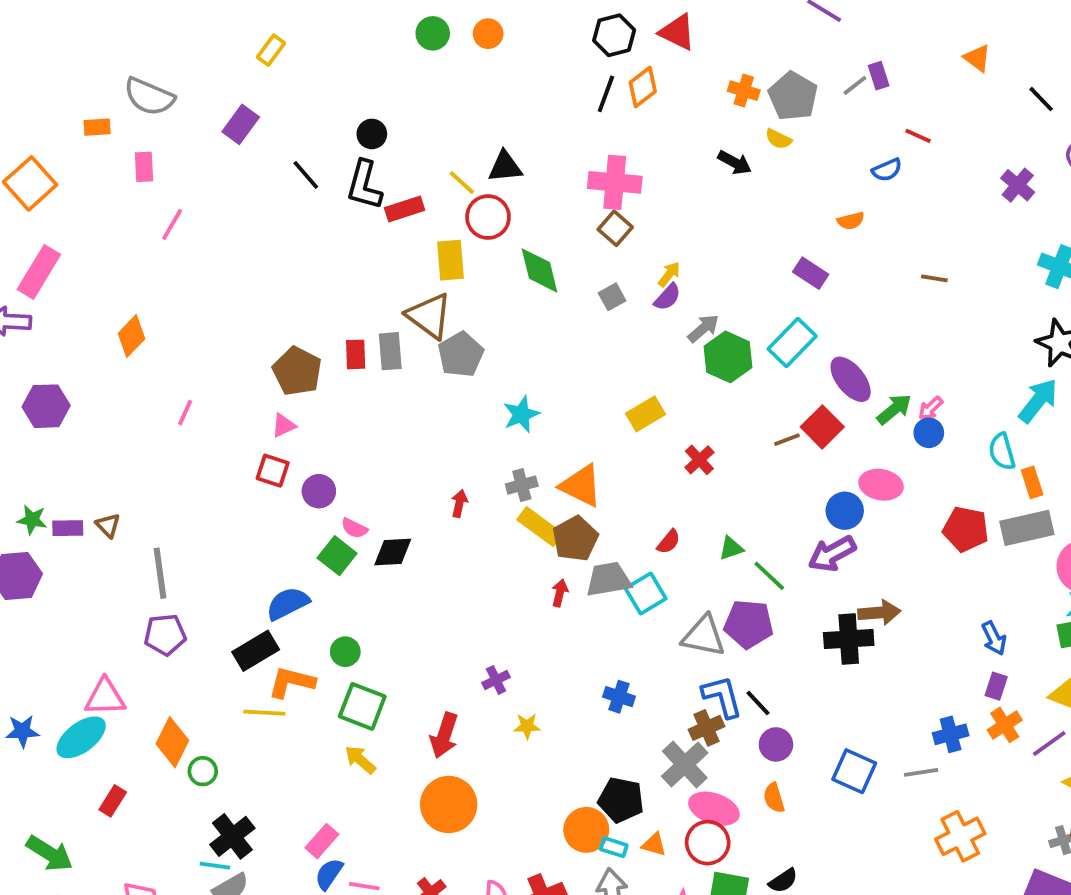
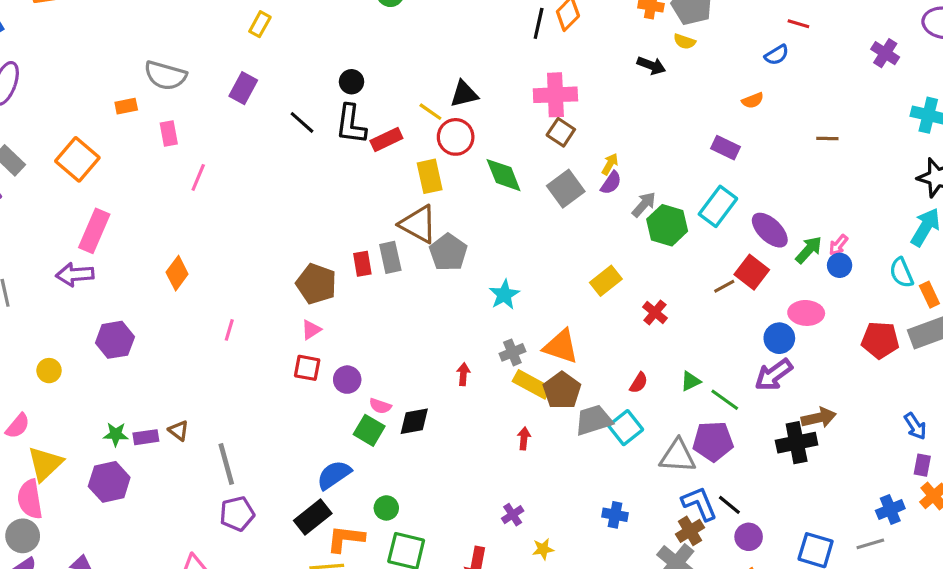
gray square: (612, 297) -> (566, 189), size x1.6
red arrow: (560, 593) -> (524, 438), moved

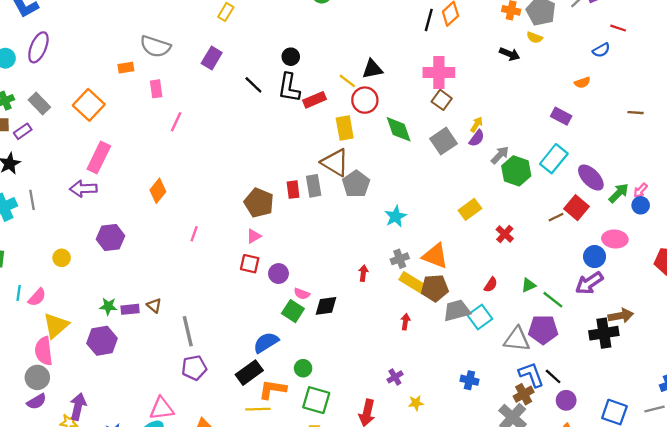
brown pentagon: (562, 390) -> (435, 288), turned 30

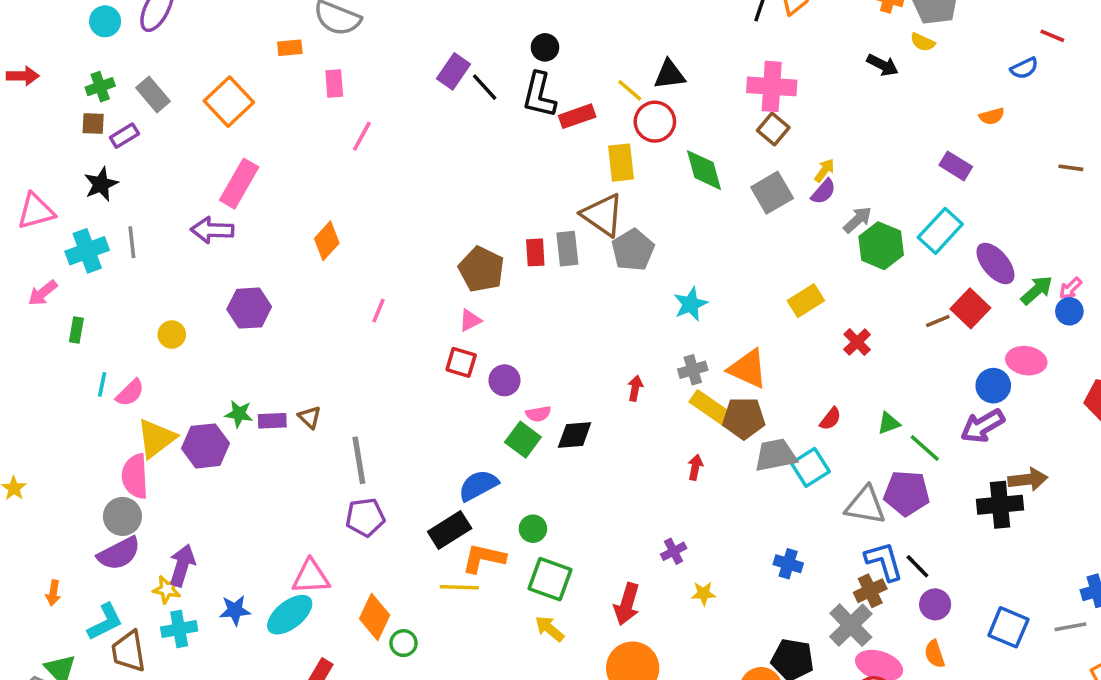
purple rectangle: (212, 58) -> (453, 71), moved
pink semicircle: (302, 294) -> (538, 414), turned -35
purple hexagon: (102, 341) -> (206, 446), moved
purple semicircle: (37, 402) -> (119, 553), size x1.4

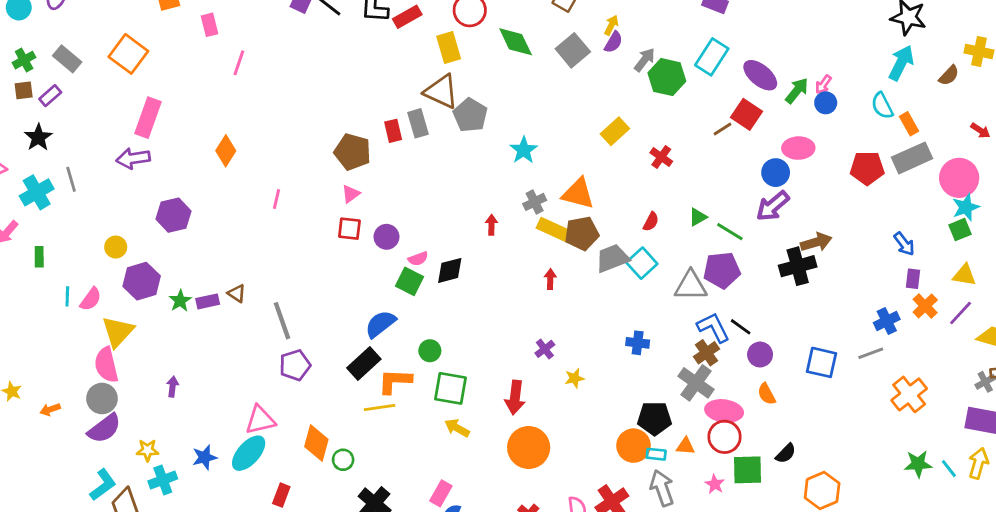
green star: (239, 414) -> (180, 301), turned -30
purple hexagon: (206, 446) -> (142, 281), moved
purple arrow: (182, 565) -> (172, 387), moved, size x0.6
orange arrow: (53, 593) -> (50, 409), moved, turned 72

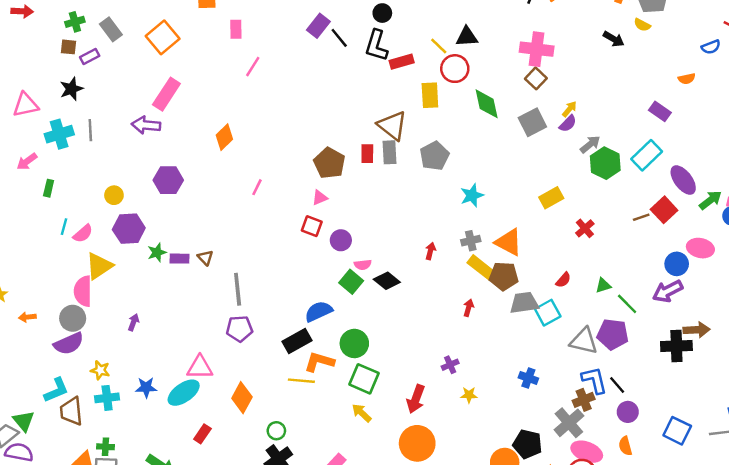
brown triangle: (441, 92) -> (392, 126), moved
black diamond: (450, 270) -> (387, 281), turned 40
green circle: (430, 351) -> (354, 343), size x1.5
green circle: (343, 460) -> (276, 431), moved

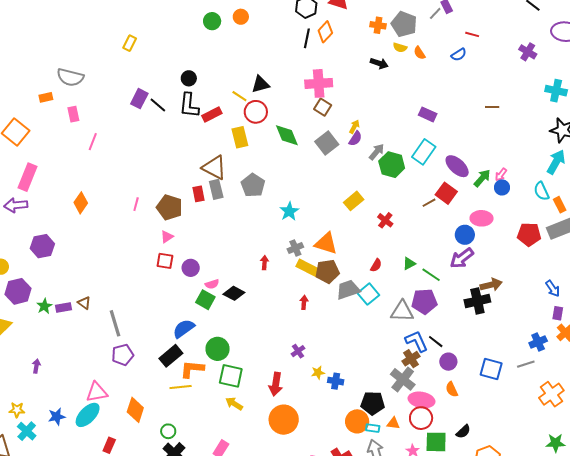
orange semicircle: (687, 79) -> (419, 53), moved, turned 80
pink line: (257, 187) -> (136, 204), moved
blue cross: (528, 378) -> (336, 381), moved
cyan cross: (107, 398) -> (27, 431), turned -30

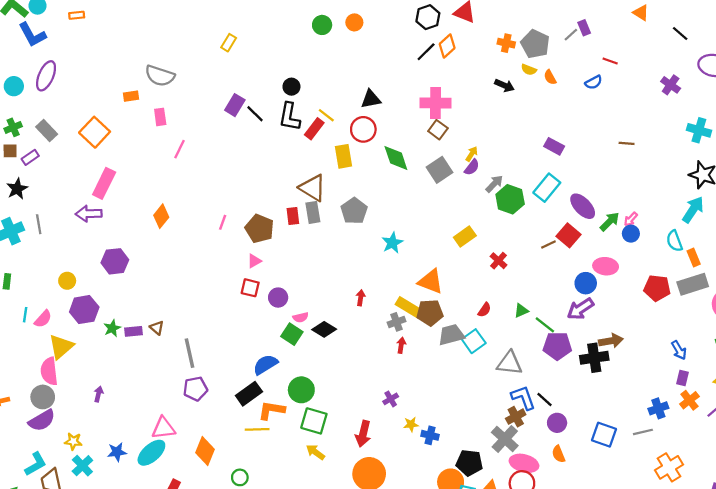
black line: (307, 38) -> (426, 52), turned 30
yellow line: (239, 96) -> (326, 115), moved
red rectangle: (212, 115) -> (314, 129), turned -30
gray cross: (295, 248) -> (397, 322), moved
purple pentagon: (424, 301) -> (557, 346), moved

